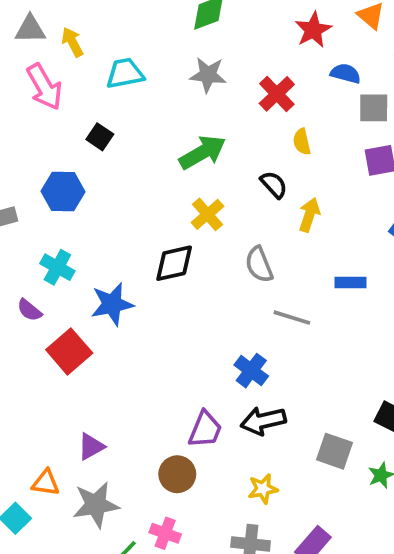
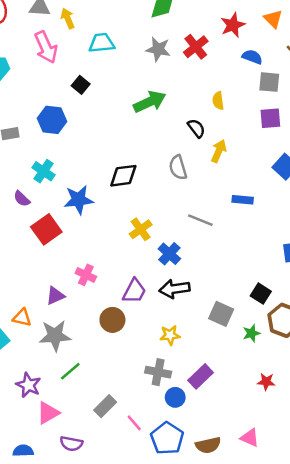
red cross: (277, 94) -> (196, 47), moved
yellow cross: (207, 214) -> (141, 229), moved
gray semicircle: (259, 265) -> (178, 168), moved
pink cross: (165, 533) -> (86, 275), moved

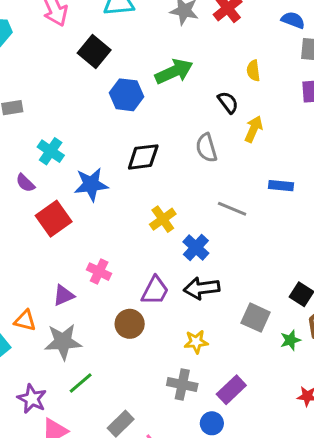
black square: (81, 85) -> (94, 51), size x1.5
blue hexagon: (52, 120) -> (127, 95), moved
blue circle: (175, 397) -> (212, 423), moved

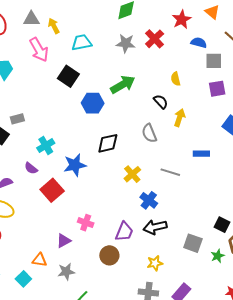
cyan cross: (51, 151) -> (46, 145), turned 30
yellow cross: (163, 219) -> (132, 174), moved
gray star: (63, 342) -> (66, 272), size x0.7

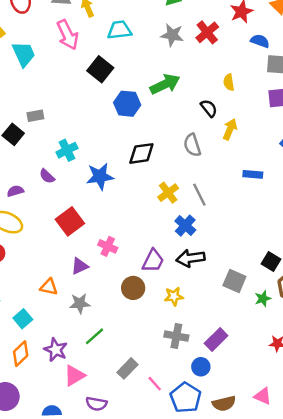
gray line: (170, 172) -> (199, 195), moved, turned 42
red square: (52, 190) -> (70, 221), moved
yellow star: (155, 263) -> (174, 296), moved
cyan square: (23, 279) -> (23, 319), moved

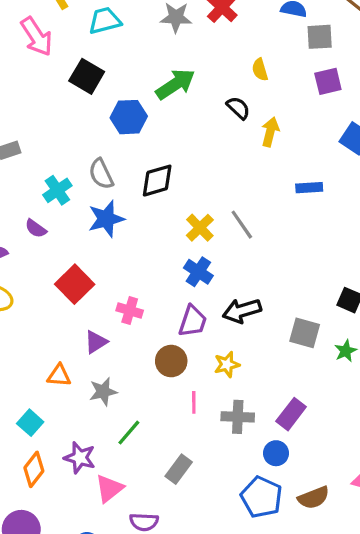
gray semicircle: (192, 145) -> (101, 174), moved
blue cross: (185, 226) -> (198, 272), moved
pink line: (155, 384) -> (194, 402), moved, turned 49

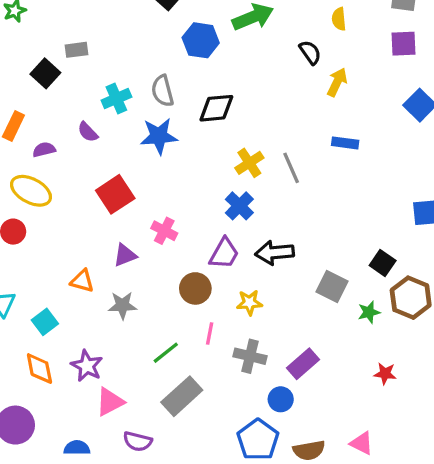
blue rectangle: (309, 188) -> (345, 143), moved
green line: (129, 433) -> (166, 353), moved
orange diamond: (34, 469) -> (39, 369), turned -60
gray rectangle: (179, 469) -> (182, 396), size x1.4

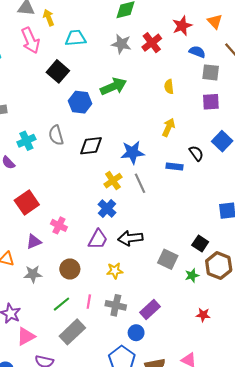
black semicircle: (310, 52) -> (196, 153), moved
blue star: (159, 136) -> (132, 152), moved
brown circle: (195, 288) -> (70, 269), moved
pink line: (210, 333) -> (89, 302), moved

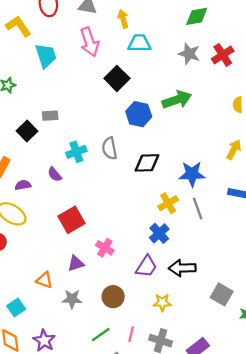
yellow arrow: (49, 18) -> (123, 19), moved

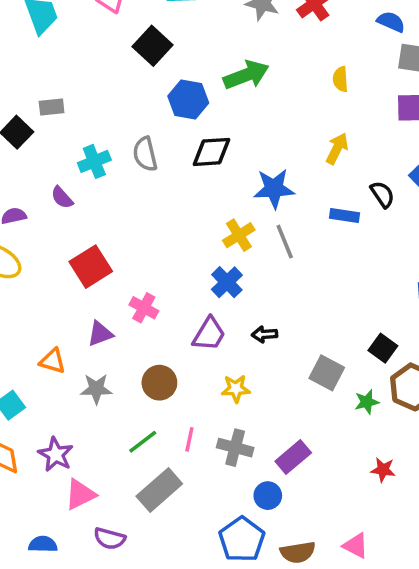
black diamond: (147, 163) -> (212, 152), moved
black arrow: (182, 268) -> (265, 334), size x0.6

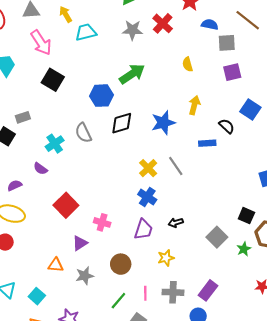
black square: (153, 46) -> (53, 80), moved
blue star: (274, 189) -> (163, 123), moved
gray square: (327, 373) -> (217, 237), turned 30

